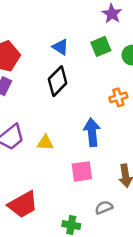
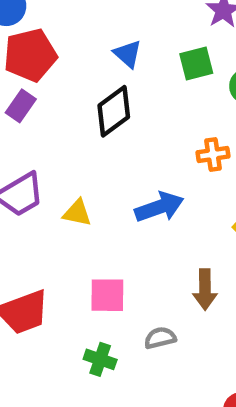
blue arrow: (92, 132) -> (159, 207), turned 68
pink square: (82, 171) -> (107, 295), moved

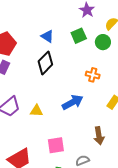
orange cross: (213, 154) -> (93, 75), turned 32

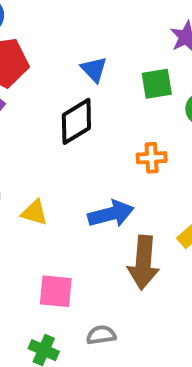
orange cross: (93, 75) -> (152, 158), moved, turned -32
brown arrow: (99, 136) -> (143, 263), moved, size x1.4

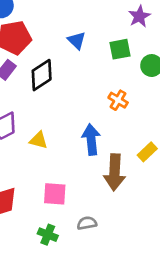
black diamond: (76, 121) -> (42, 75), moved
orange cross: (152, 158) -> (118, 100), turned 36
blue arrow: (111, 214) -> (91, 140), turned -80

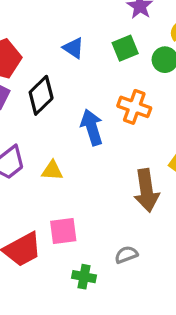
orange cross: (118, 100) -> (134, 107), size x1.4
blue arrow: (91, 140) -> (92, 127), moved
pink square: (55, 194) -> (63, 231), moved

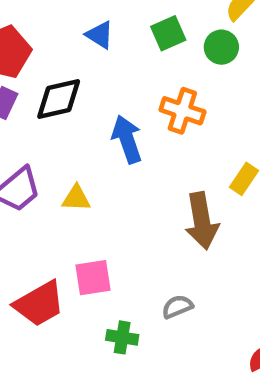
black diamond: (41, 95) -> (59, 99), turned 33

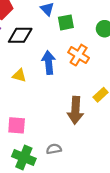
green square: (168, 33) -> (66, 22), moved
yellow triangle: (76, 198) -> (19, 75), moved
green cross: (122, 337) -> (24, 158), size x1.5

